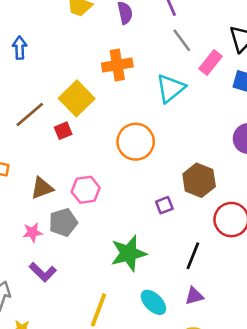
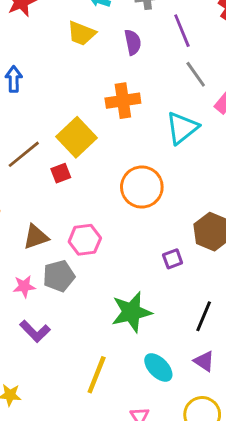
purple triangle: (194, 296) -> (204, 361), turned 48

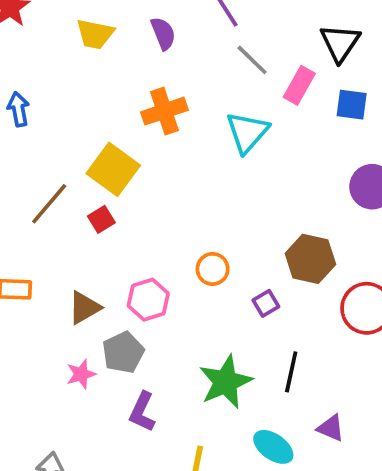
orange circle: (142, 187) -> (213, 269), moved, size x0.6
black line: (204, 316) -> (291, 372), moved
purple L-shape: (35, 331) -> (142, 412), moved, turned 80

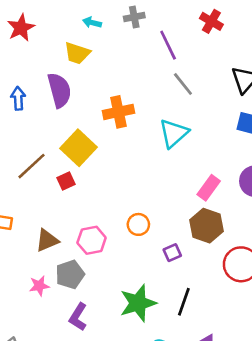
purple semicircle: (163, 33) -> (59, 90), moved, size x1.5
pink rectangle: (299, 85) -> (209, 188), moved

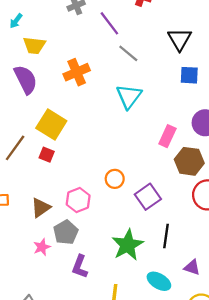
cyan arrow: (92, 23) -> (16, 21), moved, turned -56
orange cross: (118, 112) -> (77, 72), moved
red square: (66, 181) -> (47, 155), turned -32
brown hexagon: (207, 226) -> (189, 161), moved
purple square: (172, 253) -> (148, 197), size x1.6

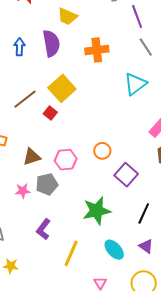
purple square: (148, 197) -> (126, 175), turned -30
black line: (166, 236) -> (144, 213), moved
purple L-shape: (80, 267) -> (43, 229), moved

